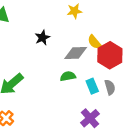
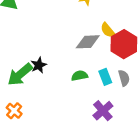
black star: (42, 38) -> (39, 65), moved
green semicircle: (68, 76) -> (80, 76), moved

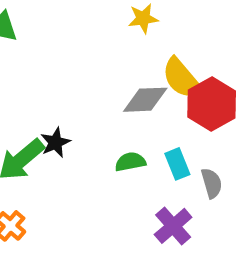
yellow semicircle: (108, 30) -> (182, 78), size x1.5
gray semicircle: (124, 78) -> (212, 183), moved

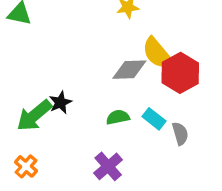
cyan rectangle: (177, 164) -> (154, 119), turned -30
purple cross: (173, 226) -> (108, 166), moved

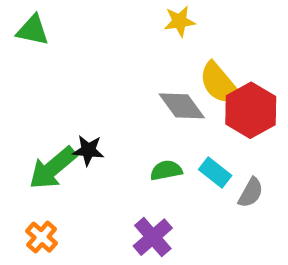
gray diamond: (129, 70) -> (182, 106), turned 56
black star: (60, 102) -> (88, 150), turned 30
gray semicircle: (180, 134) -> (251, 193), turned 45

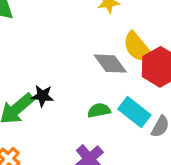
cyan rectangle: (215, 173) -> (134, 112), size x1.4

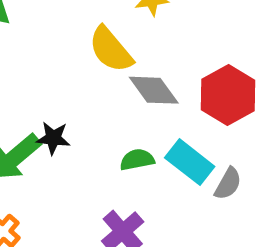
yellow semicircle: (138, 47) -> (111, 50), moved

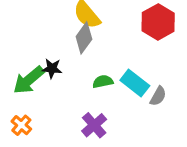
gray diamond: (154, 90) -> (84, 38), moved, turned 72
red hexagon: (228, 95) -> (158, 22), moved

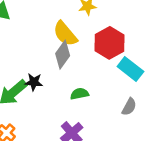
red hexagon: (158, 22) -> (110, 43), moved
cyan rectangle: (135, 83) -> (130, 69), moved

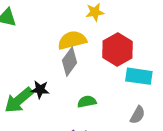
yellow semicircle: (65, 34) -> (72, 40), turned 116
cyan rectangle: (130, 69) -> (139, 76), turned -30

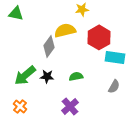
gray diamond: (69, 62) -> (49, 46), moved
black star: (40, 90) -> (47, 76), moved

